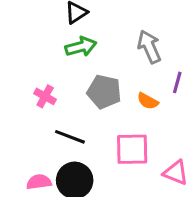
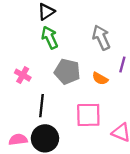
green arrow: (81, 47) -> (50, 38), turned -100
black line: (70, 137) -> (41, 106), turned 75

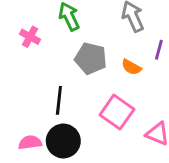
pink cross: (23, 75) -> (30, 37), moved
pink square: (88, 115) -> (117, 112), turned 36

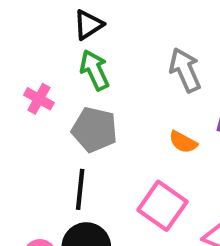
gray pentagon: (91, 58) -> (95, 130), moved

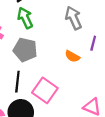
pink square: (162, 206) -> (45, 90), moved

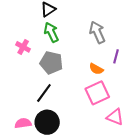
black line: (17, 82) -> (44, 93), turned 30
pink square: (45, 90) -> (97, 93), moved, turned 30

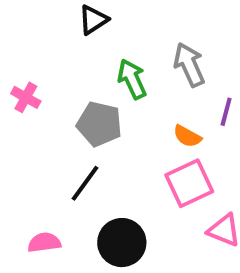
green arrow: (51, 32) -> (132, 79), moved
pink cross: (23, 47) -> (26, 97), moved
black circle: (47, 122) -> (122, 243), moved

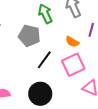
black line: (85, 183) -> (44, 60), moved

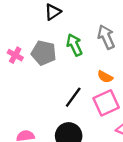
gray pentagon: (29, 36) -> (44, 53), moved

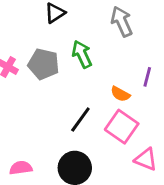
gray arrow: (106, 37) -> (122, 21), moved
pink square: (106, 103) -> (122, 127), turned -30

